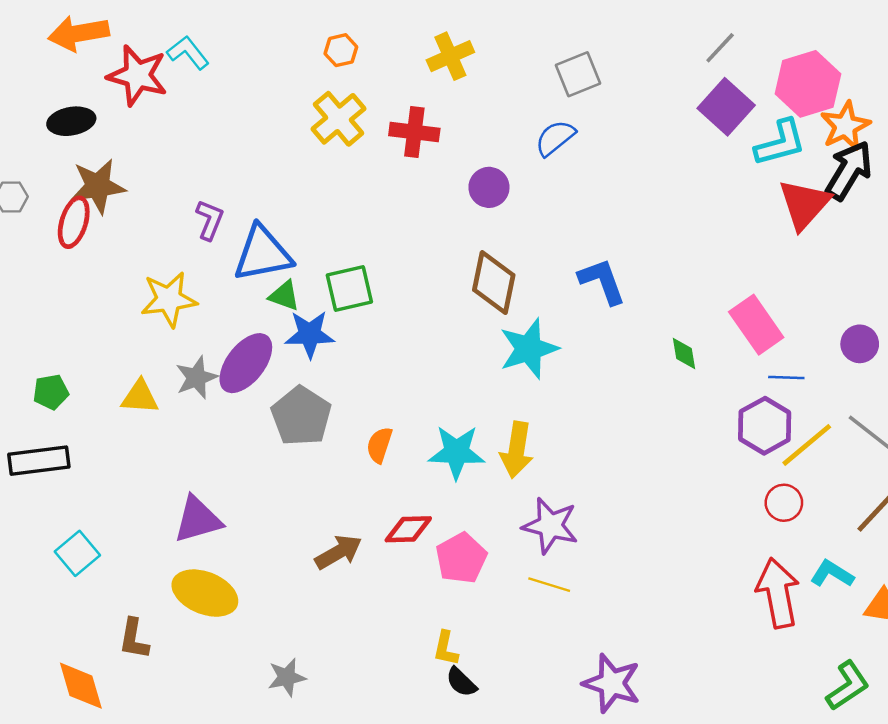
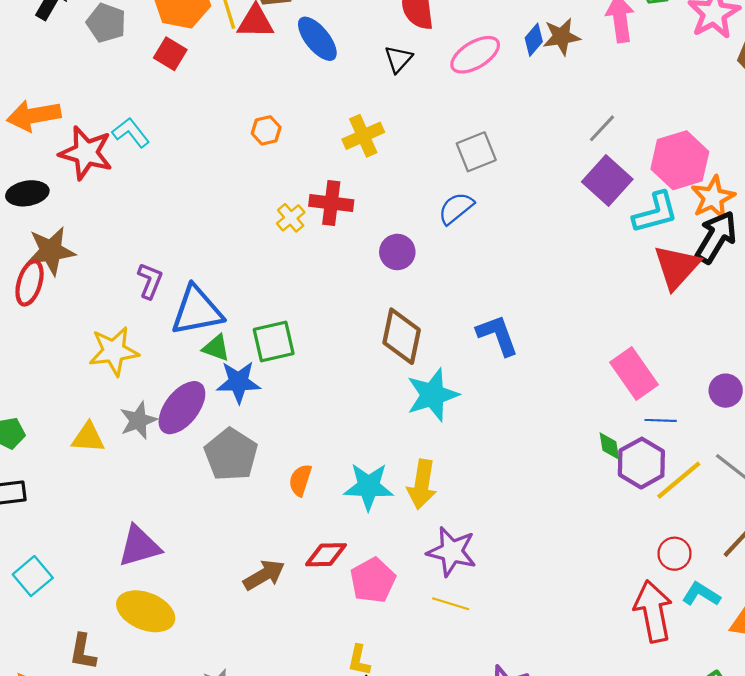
yellow cross: (339, 119) -> (291, 218), moved, size x0.6
green diamond: (684, 353) -> (609, 446), moved
red circle: (784, 503) -> (674, 554), moved

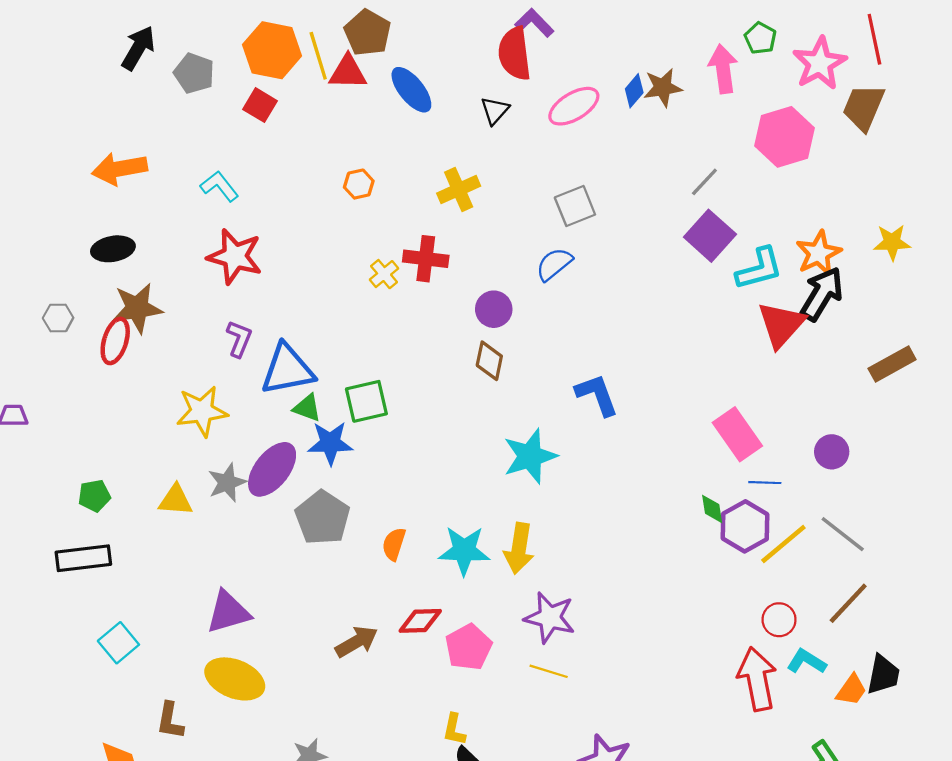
red star: (86, 153) -> (235, 257), moved
pink hexagon: (680, 160) -> (785, 137), moved
brown diamond: (402, 336) -> (489, 361), moved, size x0.7

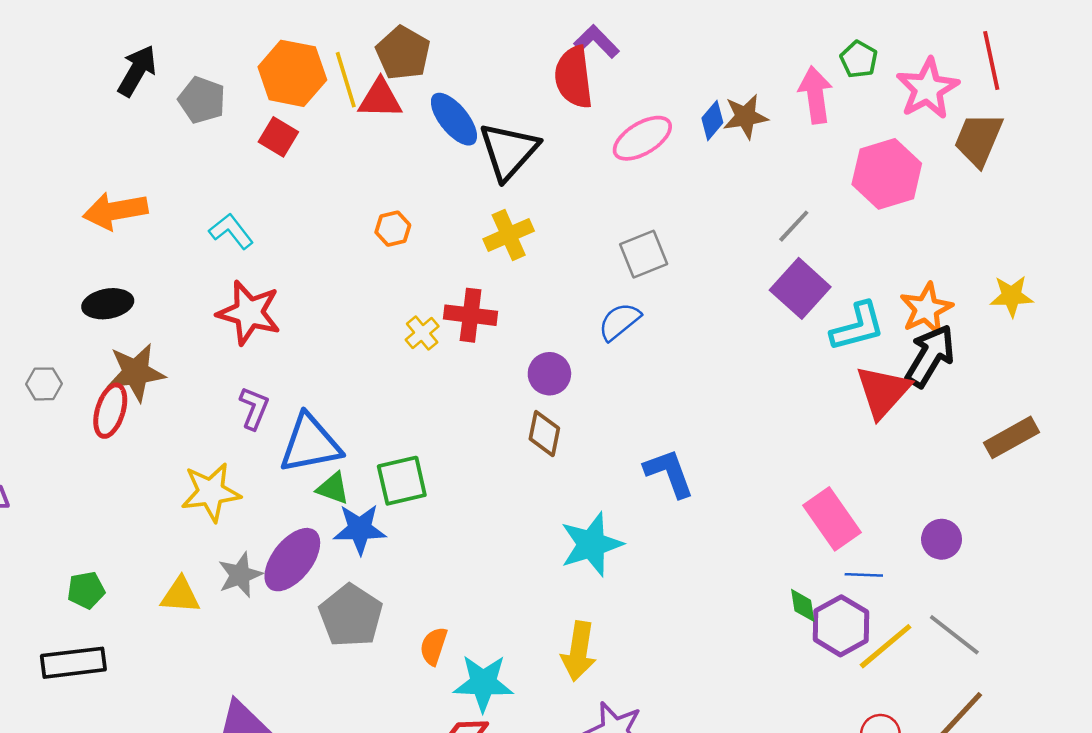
black triangle: (495, 111) -> (509, 151), moved, size x1.8
cyan star: (464, 551) -> (483, 683), moved

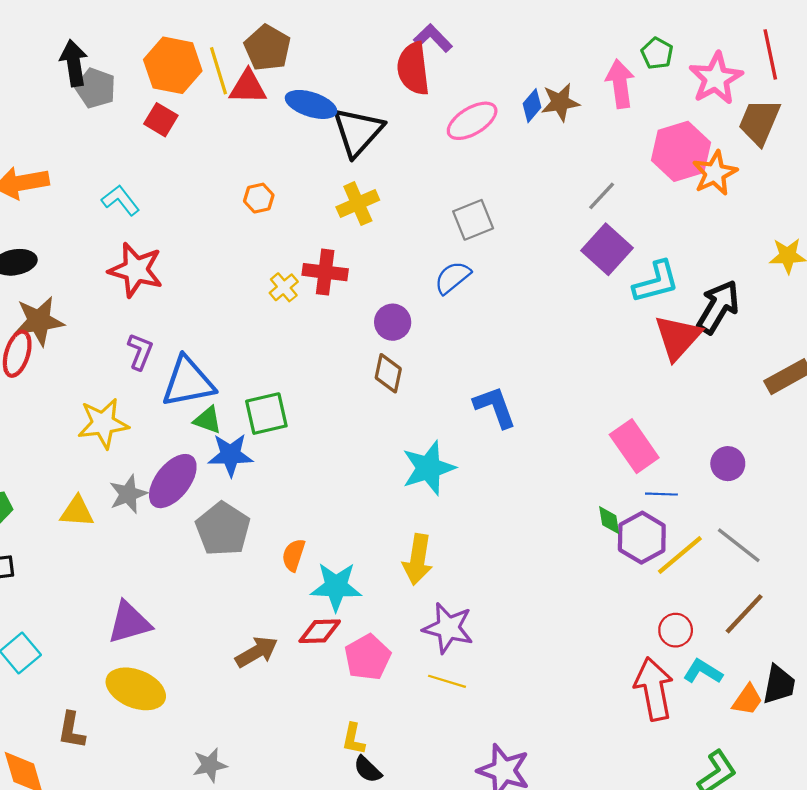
black arrow: (137, 71) -> (74, 63), moved, turned -39
blue ellipse: (454, 119) -> (311, 104), turned -33
orange star: (926, 309) -> (715, 173), moved

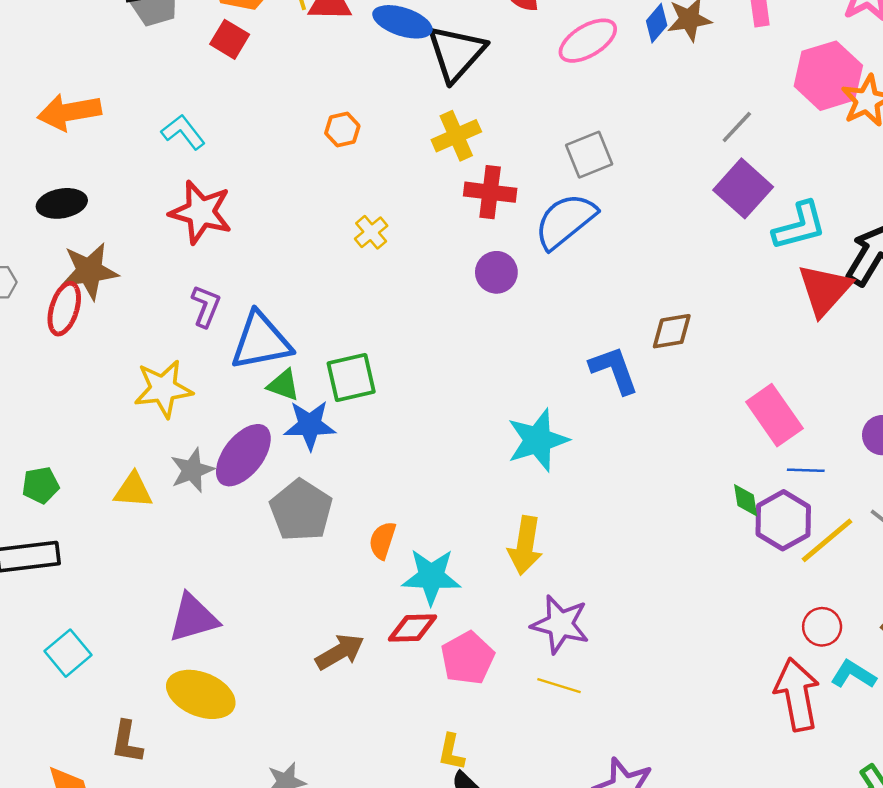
red cross: (325, 272) -> (490, 192), moved
blue semicircle: (452, 278) -> (565, 221), size x1.5
brown diamond: (388, 373) -> (672, 331), moved, turned 69

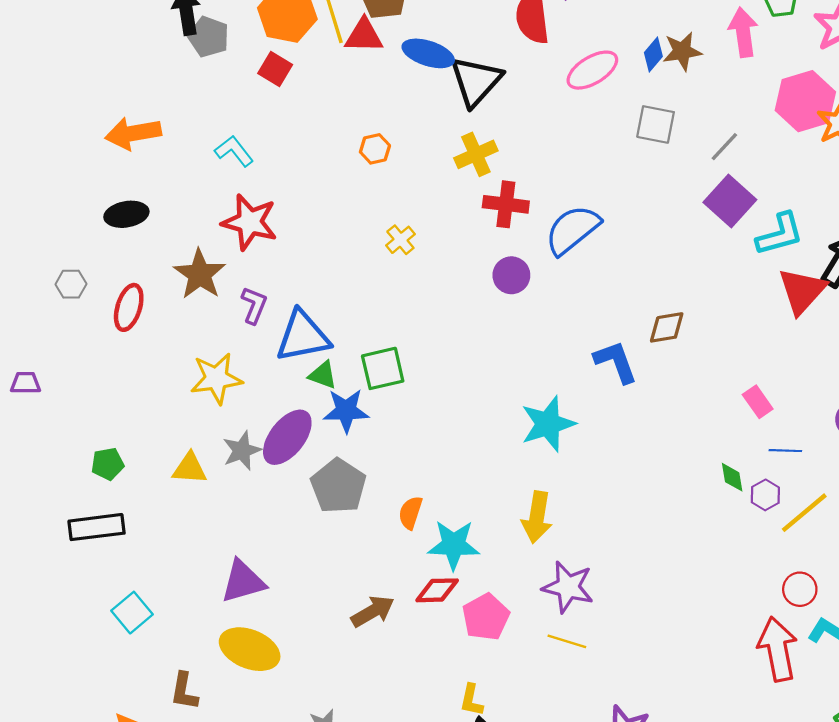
gray square: (589, 155) -> (656, 124), moved, turned 33
brown star: (89, 271) -> (200, 274), moved, turned -30
pink rectangle: (774, 415) -> (758, 402), size x0.6
purple hexagon: (783, 520) -> (765, 495), size x0.6

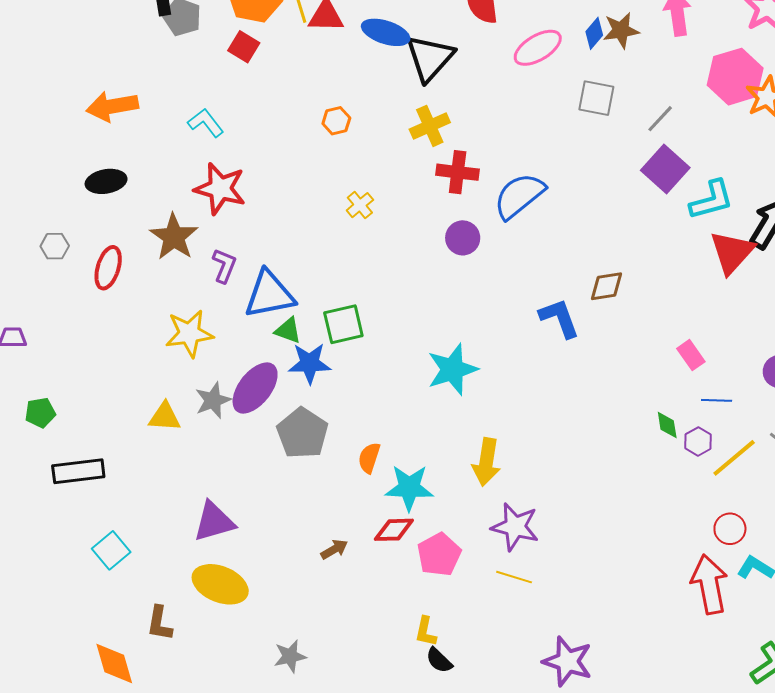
cyan star: (548, 424) -> (452, 369), moved
green pentagon: (108, 464) -> (40, 413), moved
brown arrow: (373, 611) -> (334, 549), size x0.7

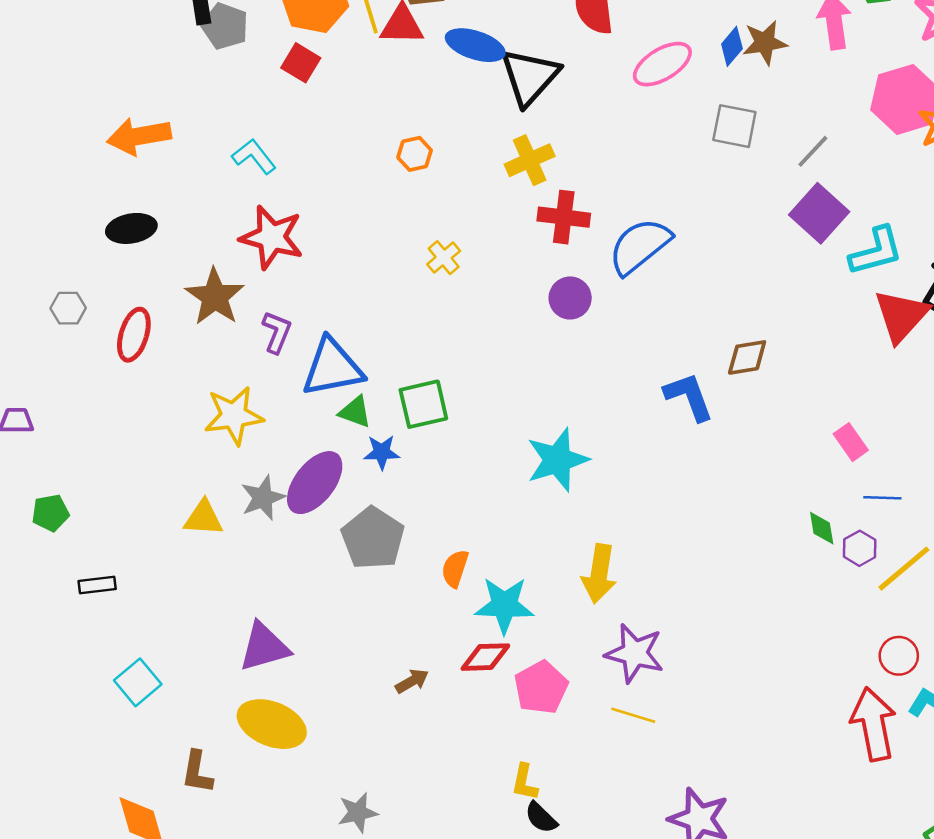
blue star: (310, 363) -> (382, 452), size x0.7
black rectangle: (78, 471) -> (97, 585), size x0.6

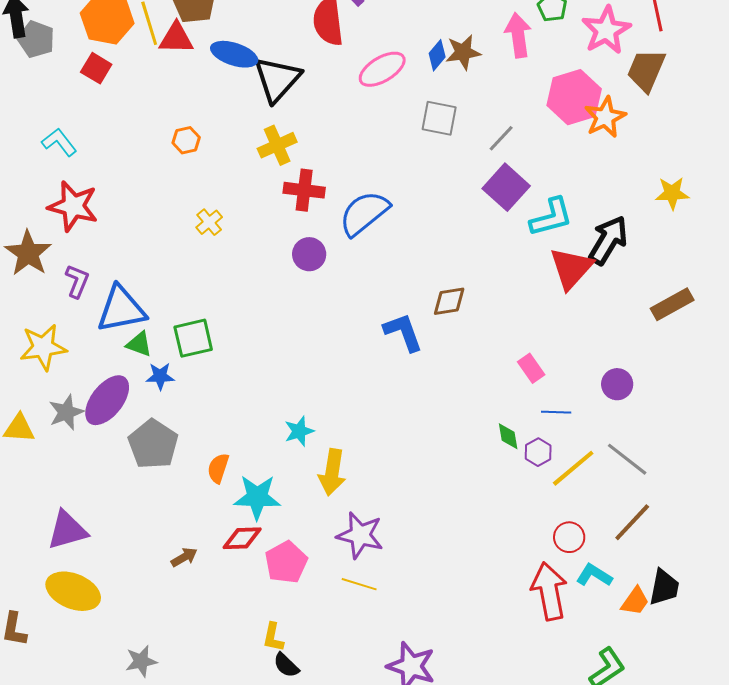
cyan star: (557, 460) -> (299, 431), moved, size x0.6

